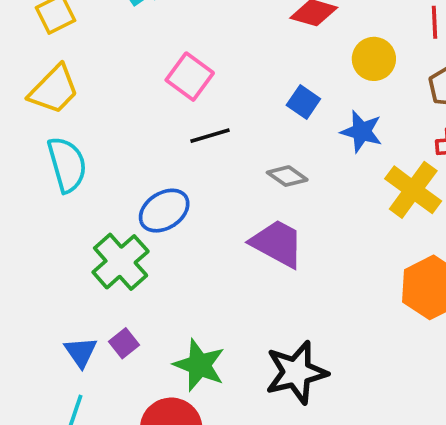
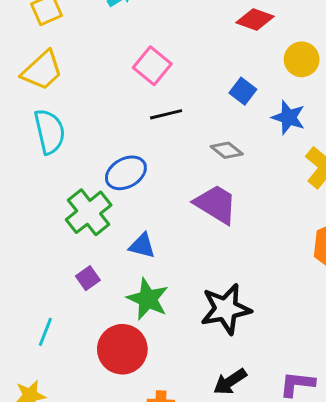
blue triangle: (81, 352) -> (142, 246), moved, turned -44

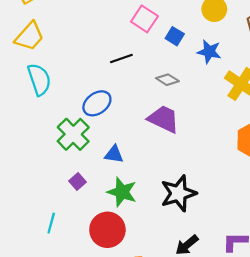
pink square: (152, 66) -> (144, 19), moved

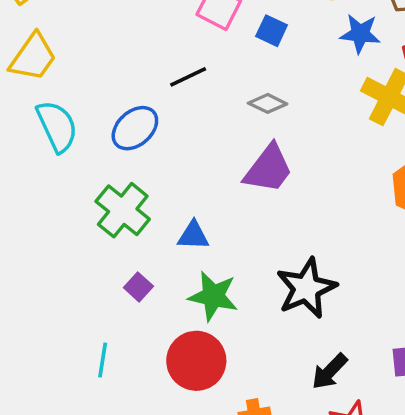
blue star: (209, 52) -> (360, 34), moved
blue ellipse: (97, 103) -> (135, 128), moved
purple trapezoid: (164, 119) -> (268, 169), turned 108

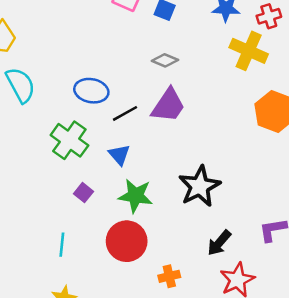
black line: (188, 77) -> (125, 113), moved
blue ellipse: (135, 128) -> (91, 91), moved, turned 56
blue triangle: (193, 236) -> (119, 155), turned 50

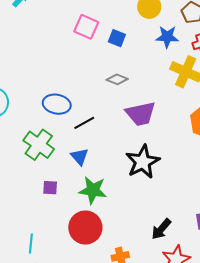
purple trapezoid: (168, 105) -> (141, 114), moved, turned 44
black star: (200, 186) -> (143, 162), moved
purple square: (83, 193) -> (50, 188), turned -35
cyan line: (62, 245) -> (31, 243), moved

